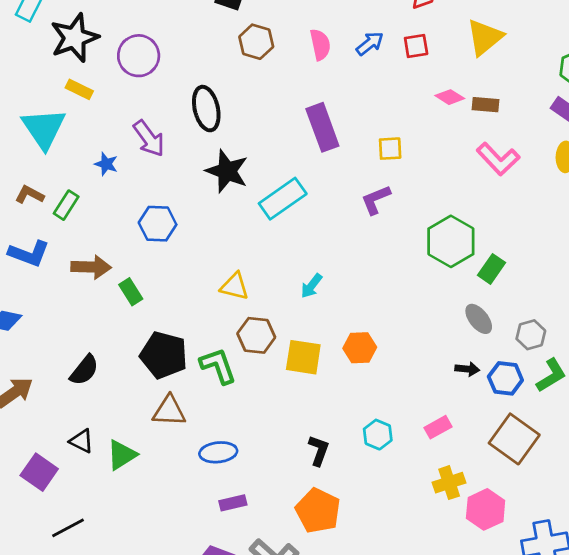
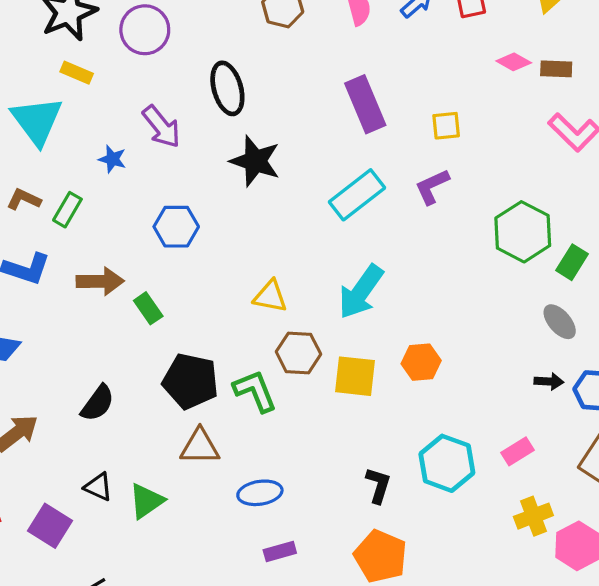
cyan rectangle: (283, 199) -> (357, 195), moved
cyan arrow: (311, 286) -> (361, 292), size x1.8
cyan hexagon: (378, 435) -> (447, 463), size x1.6

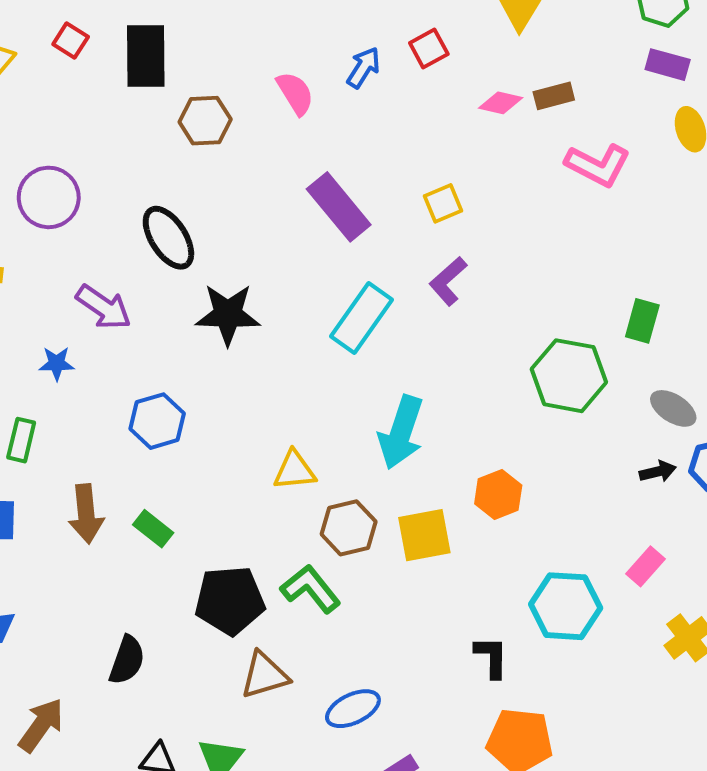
green hexagon: (523, 232) -> (569, 376), moved
brown arrow: (100, 281) -> (86, 514), turned 102
gray ellipse: (560, 322) -> (673, 408), moved

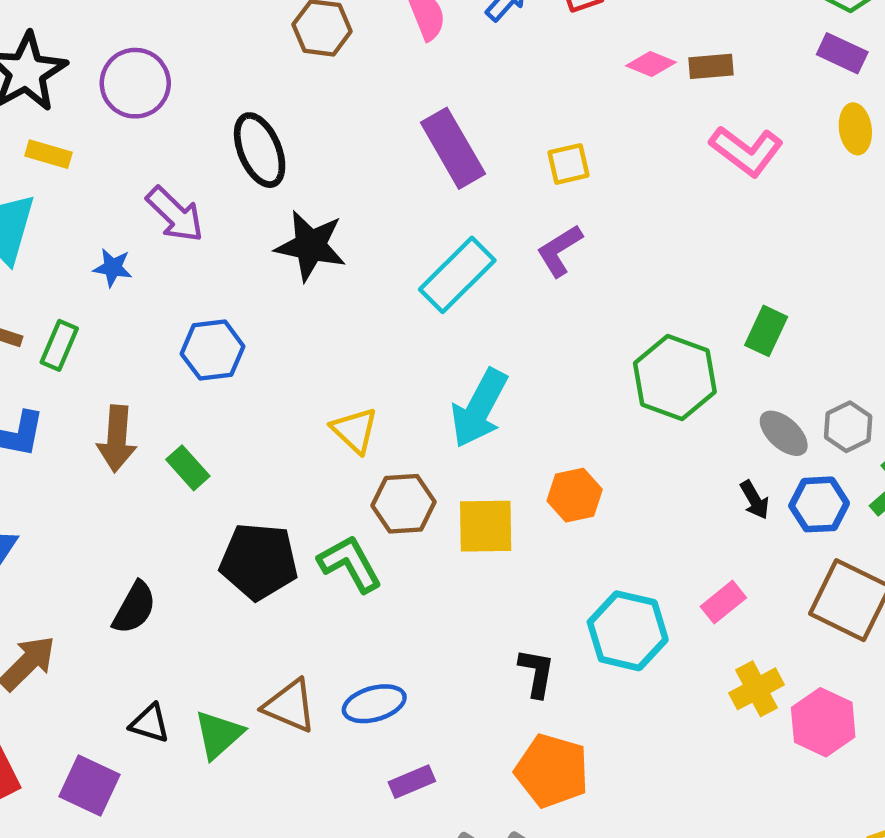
yellow triangle: (295, 470) -> (355, 430), turned 39
black arrow: (658, 472) -> (755, 500), turned 64
brown triangle: (265, 675) -> (290, 706), moved, turned 30

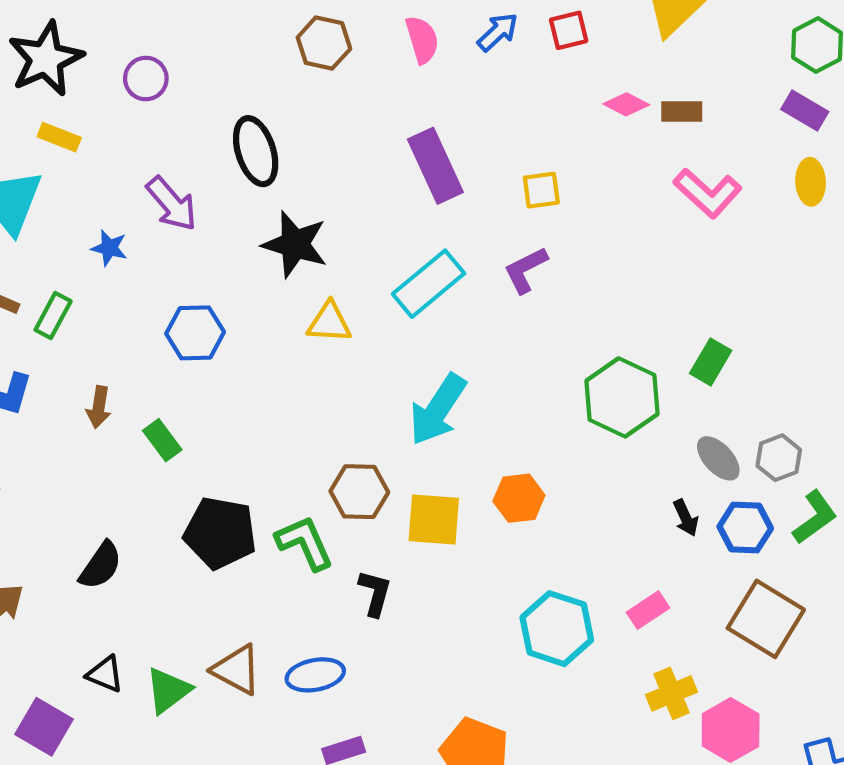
purple circle: (135, 83) -> (146, 79), size x0.7
yellow triangle: (355, 430) -> (329, 322), moved, turned -45
brown arrow: (117, 439) -> (99, 407), size x0.7
black L-shape: (537, 673) -> (375, 593), moved

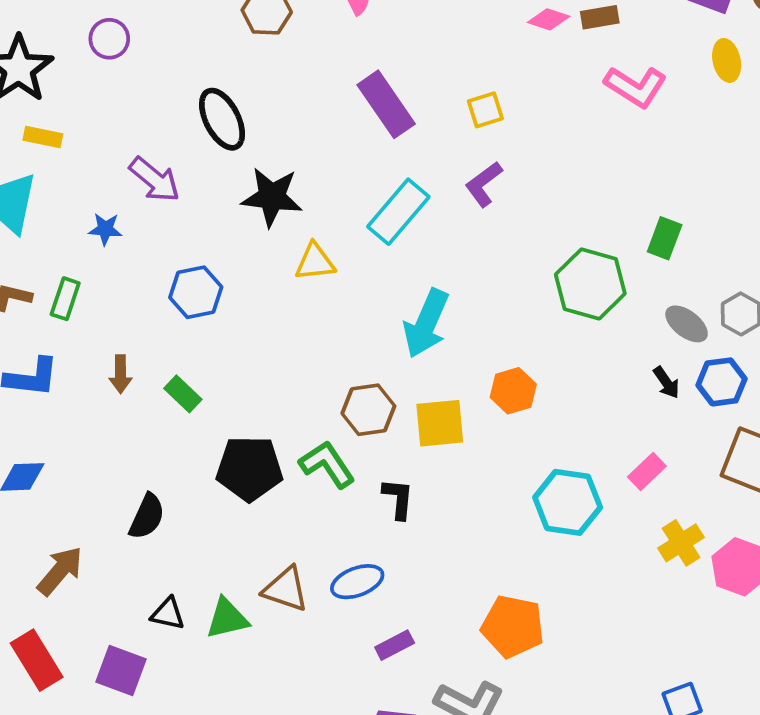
purple circle: (146, 79) -> (109, 39), moved
green triangle: (168, 690) -> (227, 618), turned 33

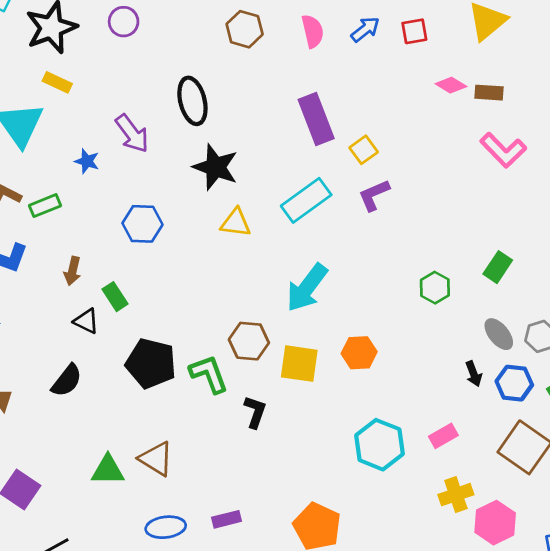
yellow square: (485, 110) -> (364, 150), moved, turned -32
green hexagon: (590, 284) -> (435, 288), size x0.6
green rectangle: (65, 299) -> (45, 206), turned 36
blue ellipse: (357, 582) -> (166, 527), moved
black triangle: (168, 614) -> (86, 321), moved

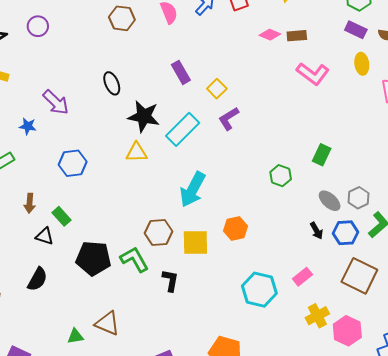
black ellipse: (192, 101) -> (112, 83), moved, size x0.7
purple rectangle: (316, 119) -> (181, 72), size x0.7
black star: (215, 167) -> (144, 116), moved
green triangle: (108, 470) -> (75, 336), size x0.7

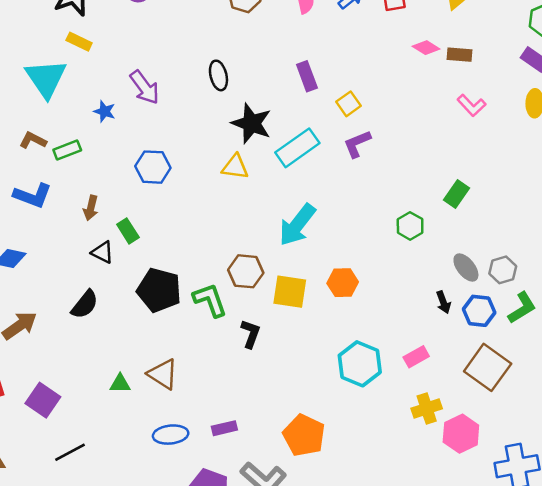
pink L-shape: (313, 74) -> (472, 105), size x0.7
green rectangle: (322, 155) -> (457, 194), moved

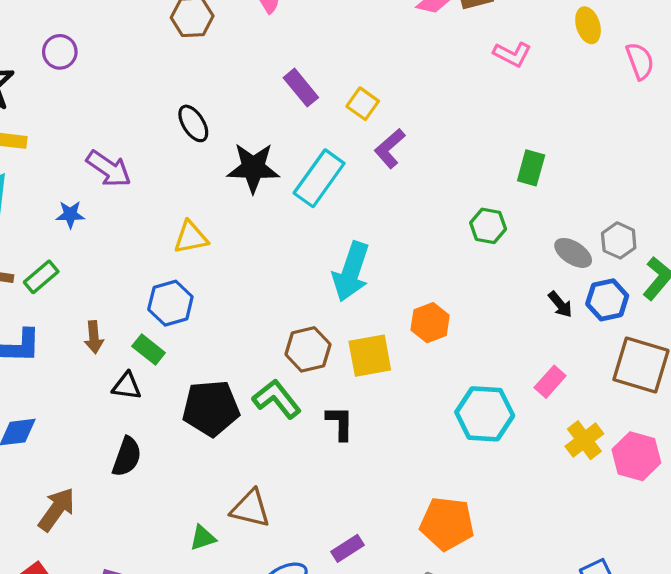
blue hexagon: (153, 167) -> (170, 303), moved
yellow triangle: (235, 167) -> (191, 237), moved

